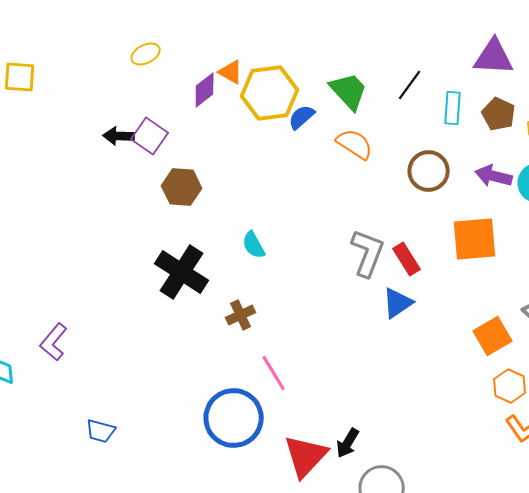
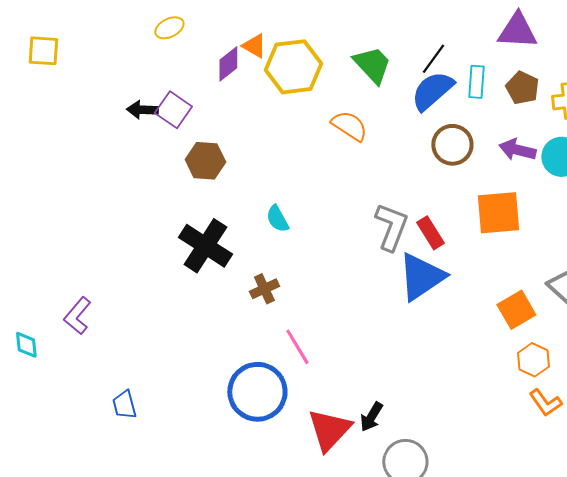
blue semicircle: (302, 117) -> (432, 91), moved, size x1.6
orange semicircle: (355, 144) -> (349, 126), moved
blue triangle: (398, 303) -> (421, 277), size x1.6
blue trapezoid: (101, 431) -> (124, 405), turned 60

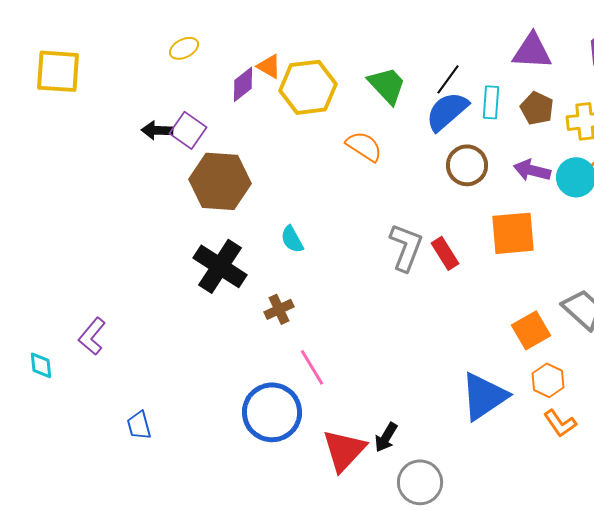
yellow square: (43, 51) -> (58, 71), size x1.4
brown hexagon: (205, 161) -> (220, 181), size x1.5
blue triangle: (421, 277) -> (484, 396), moved

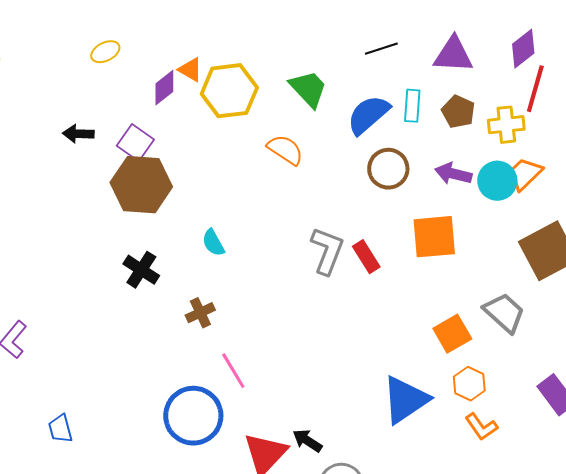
black line: (448, 79) -> (381, 49), moved, turned 36
purple square: (188, 130) -> (135, 143), moved
black cross: (220, 266) -> (141, 270), size x0.7
black arrow: (386, 437) -> (307, 441), turned 92

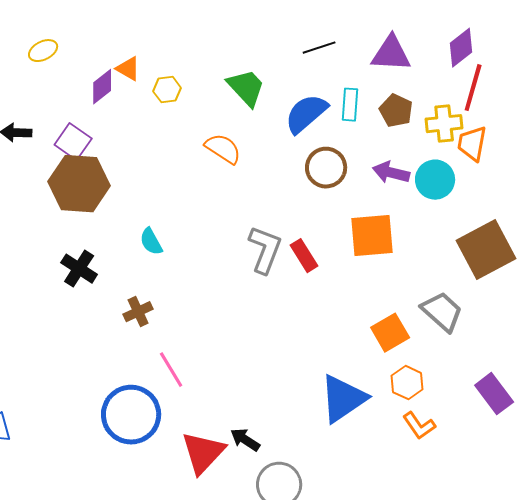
yellow hexagon: (229, 91) -> (167, 90), size x0.5
orange trapezoid: (525, 174) -> (472, 144), moved, turned -36

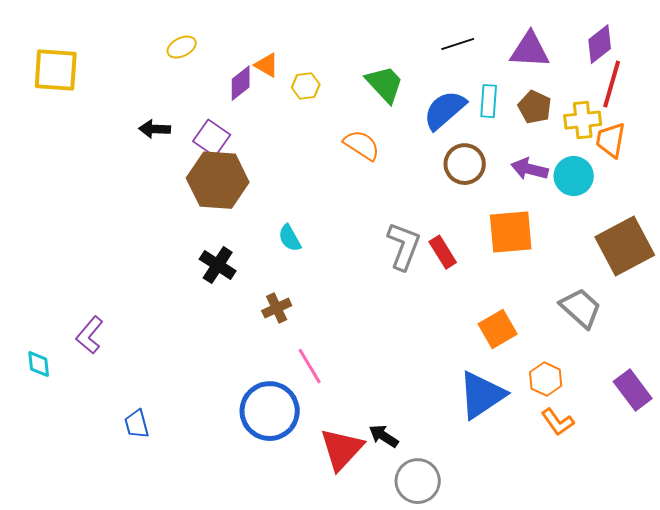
orange square: (390, 333) -> (498, 329), moved

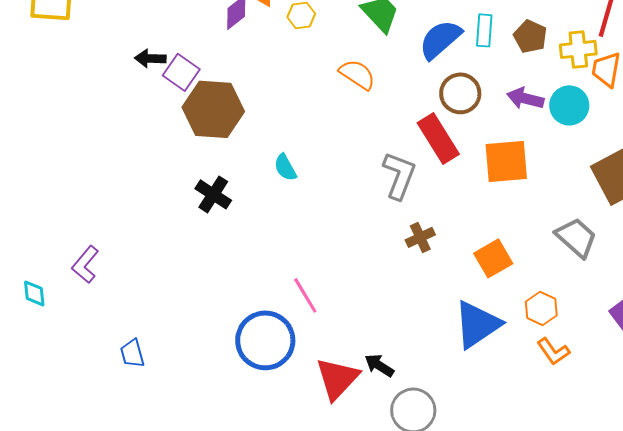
purple square: (212, 138) -> (181, 72), moved
red rectangle: (443, 252) -> (438, 138), moved, size x1.5
brown cross: (277, 308) -> (420, 237), moved

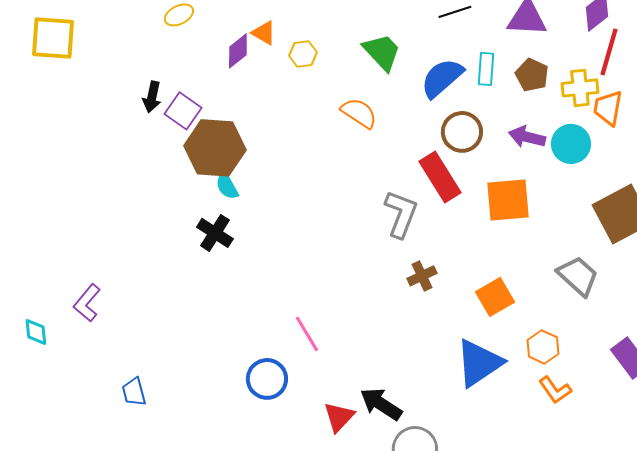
black arrow: (150, 58) -> (152, 97), turned -80
cyan semicircle: (285, 167) -> (227, 186), moved
blue circle: (265, 340) -> (267, 379), size x0.7
black arrow: (379, 365) -> (381, 404), size x1.4
red triangle: (337, 378) -> (339, 417), size x0.7

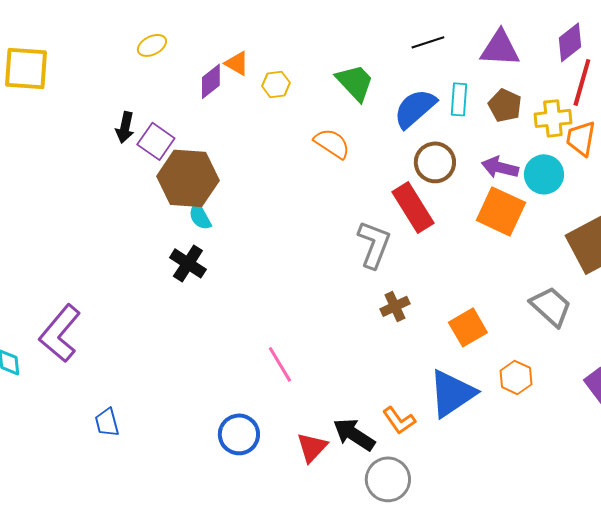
orange square: (508, 200) -> (501, 211), moved, turned 30
purple L-shape: (87, 303) -> (60, 333), size x1.5
blue circle: (267, 379) -> (239, 434), moved
orange L-shape: (555, 390) -> (399, 420), moved

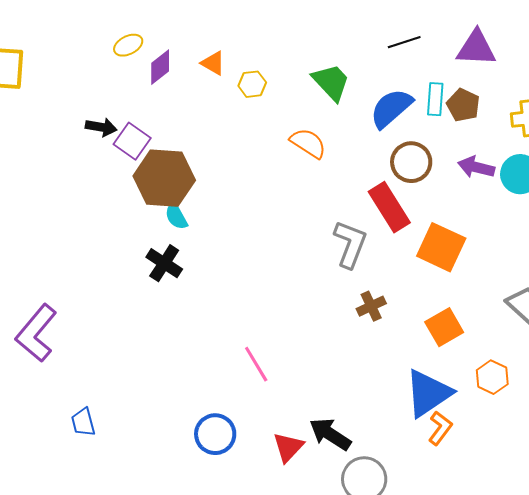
purple diamond: (211, 81) -> (160, 67), moved
brown pentagon: (505, 105) -> (463, 105), moved
black arrow: (125, 127) -> (101, 127), turned -92
orange square: (501, 211) -> (441, 247), moved
orange L-shape: (399, 420) -> (440, 428), moved, turned -108

